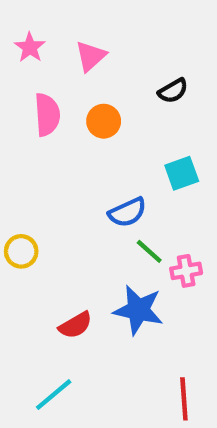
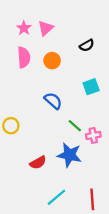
pink star: (30, 47) -> (24, 28), moved
blue semicircle: (127, 212) -> (53, 101), moved, turned -114
cyan line: (54, 395) -> (56, 197), moved

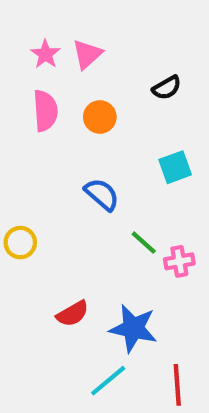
blue star: (69, 155) -> (133, 328), moved

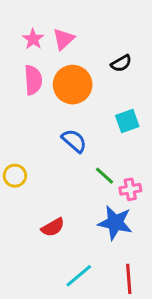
orange circle: (100, 117) -> (73, 85), size x1.6
blue star: (133, 328) -> (115, 223), moved

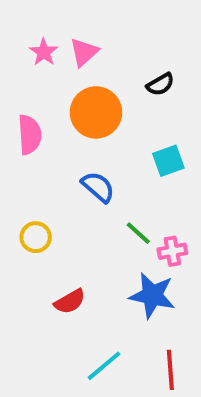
pink semicircle: (33, 80) -> (30, 135), moved
yellow circle: (15, 176) -> (36, 237), moved

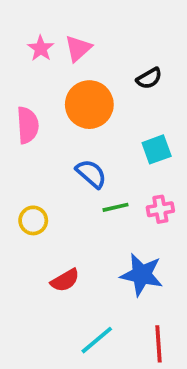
green line: (138, 233) -> (115, 207), moved, turned -55
pink cross: (172, 251) -> (160, 209), moved

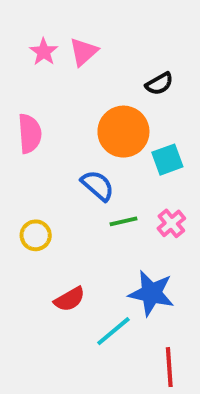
orange circle: (89, 105) -> (123, 132), moved
pink cross: (160, 209) -> (171, 223), turned -30
cyan line: (97, 340) -> (113, 331), moved

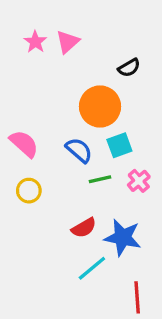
pink semicircle: (30, 134) -> (24, 144), moved, turned -44
cyan square: (167, 160) -> (119, 145), moved
red semicircle: (70, 299) -> (84, 228), moved

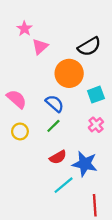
pink triangle: (68, 42) -> (40, 47), moved
black semicircle: (129, 68) -> (89, 47), size x1.5
cyan square: (119, 145) -> (96, 95), moved
green line: (100, 179) -> (53, 126), moved, turned -32

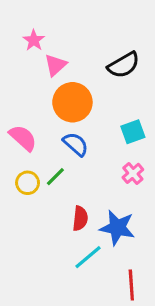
orange circle: (69, 73) -> (72, 102), moved
green line: (53, 126) -> (55, 177), moved
red semicircle: (58, 157) -> (80, 218), turned -54

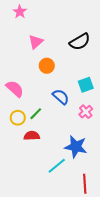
pink star: (34, 40) -> (20, 12), moved
orange circle: (72, 102) -> (47, 66), size x0.6
blue semicircle: (76, 144) -> (61, 97), moved
red semicircle: (80, 218) -> (32, 136), moved, turned -98

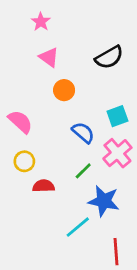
pink star: (20, 12) -> (41, 22), moved
pink triangle: (36, 42) -> (49, 57), turned -42
pink cross: (86, 112) -> (117, 153), size x1.5
green line: (36, 114) -> (83, 171), moved

